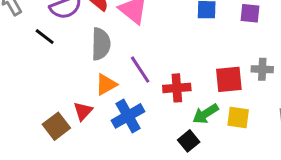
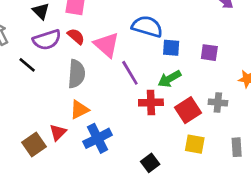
purple line: (140, 70) -> (130, 73), moved
red square: (229, 79) -> (188, 110), turned -30
red cross: (177, 88) -> (151, 102), moved
green arrow: (206, 114) -> (170, 79), moved

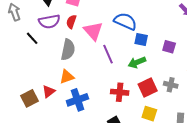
red semicircle: (76, 36) -> (71, 22), turned -120
red cross: (151, 102) -> (120, 92), moved

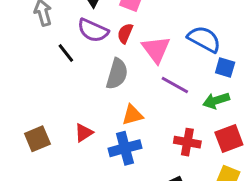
purple semicircle: (49, 21) -> (93, 30), turned 30
purple line: (108, 54) -> (175, 85), turned -42
orange triangle: (67, 77) -> (132, 115), moved
brown square: (30, 98) -> (37, 139), moved

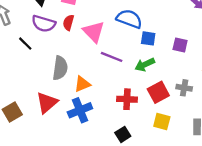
gray semicircle: (117, 74) -> (60, 68), moved
red triangle: (84, 133) -> (47, 103), size x1.5

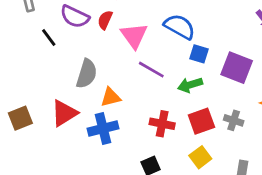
purple square: (180, 45) -> (237, 68), size x1.6
yellow square: (162, 121) -> (200, 157), turned 30

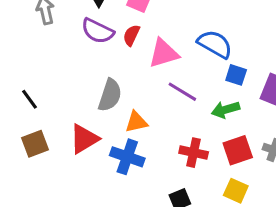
pink triangle: (134, 36) -> (164, 53), turned 48
black line: (49, 38) -> (30, 99), moved
blue cross: (103, 128) -> (127, 157), turned 32
yellow square: (200, 157) -> (236, 191), turned -30

